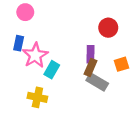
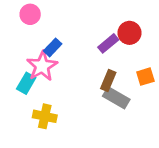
blue rectangle: (19, 43) -> (53, 47), moved, turned 32
purple rectangle: (91, 54) -> (108, 43), moved, turned 49
cyan rectangle: (52, 70) -> (26, 83), moved

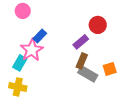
purple rectangle: (108, 43) -> (81, 42), moved
orange square: (145, 77) -> (110, 69), moved
yellow cross: (45, 116) -> (18, 87), moved

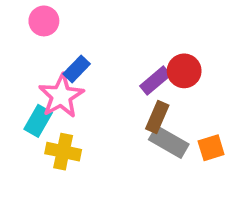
red circle: (98, 25) -> (184, 71), moved
orange square: (110, 69) -> (211, 148), moved
yellow cross: (18, 87) -> (63, 152), moved

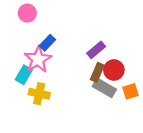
red circle: (184, 71) -> (114, 70), moved

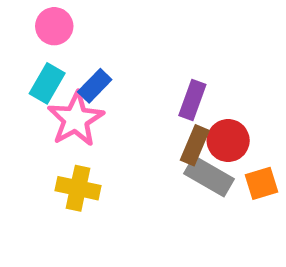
purple rectangle: (96, 50) -> (192, 100), turned -30
cyan rectangle: (24, 75) -> (47, 83), moved

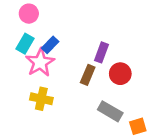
brown rectangle: (195, 145) -> (88, 75), moved
gray rectangle: (209, 176) -> (110, 111), moved
orange square: (261, 183) -> (138, 126), moved

